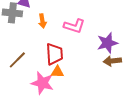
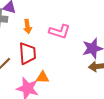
red trapezoid: (54, 54) -> (28, 53), moved

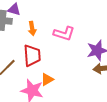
orange triangle: (42, 77) -> (47, 79), turned -32

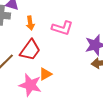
red trapezoid: (32, 55) -> (30, 50), turned 40

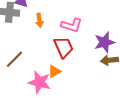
red trapezoid: (30, 50) -> (63, 47), moved, turned -60

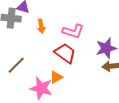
red trapezoid: (63, 47) -> (65, 53), turned -30

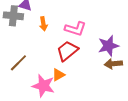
red trapezoid: (65, 53) -> (67, 51), turned -75

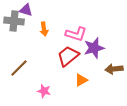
purple star: (108, 46) -> (94, 48), moved
orange triangle: (58, 75) -> (81, 80), moved
pink star: (43, 86) -> (44, 91), size x0.6

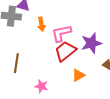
pink L-shape: (76, 34) -> (61, 33), moved, turned 150
brown line: (19, 68) -> (16, 63), turned -36

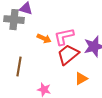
orange arrow: (41, 24) -> (44, 39), moved, turned -56

